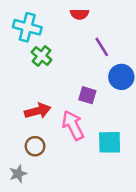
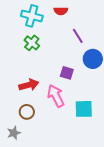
cyan cross: (27, 27) -> (32, 16), moved

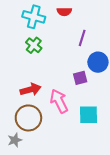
purple line: (78, 36) -> (82, 38), turned 49
purple square: (67, 73) -> (80, 78), moved, turned -32
brown circle: (27, 112) -> (28, 118), size x1.6

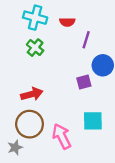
red semicircle: (64, 12) -> (67, 22), moved
pink arrow: (59, 101) -> (62, 136), moved

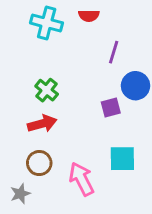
red semicircle: (67, 22) -> (89, 16), moved
green cross: (35, 48) -> (47, 90), moved
brown circle: (30, 124) -> (39, 163), size x0.7

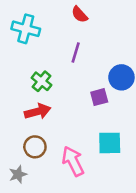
red semicircle: (89, 16) -> (80, 14), turned 48
cyan cross: (47, 23) -> (26, 29), moved
purple line: (114, 52) -> (76, 52), moved

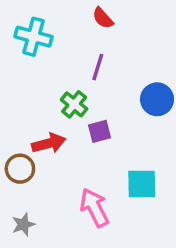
green cross: (42, 81) -> (74, 104), moved
purple square: (99, 97) -> (99, 131), moved
brown circle: (35, 147) -> (20, 169), moved

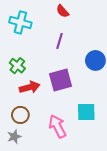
green cross: (74, 104) -> (17, 66), moved
purple square: (99, 131) -> (60, 80), size x1.6
brown circle: (20, 169) -> (20, 115), moved

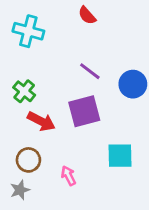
purple line: (59, 41) -> (90, 71), moved, turned -70
red arrow: (30, 87) -> (41, 121), turned 42
pink arrow: (57, 126) -> (68, 176), moved, size x0.6

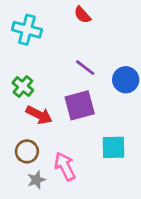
pink arrow: (68, 176) -> (65, 166), size x1.5
gray star: (20, 190) -> (36, 180), moved

